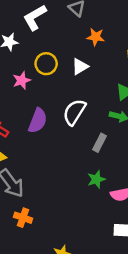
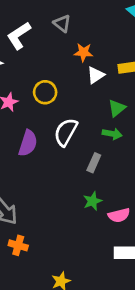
yellow circle: (46, 64) -> (45, 92), moved
white triangle: (80, 67) -> (96, 75), moved

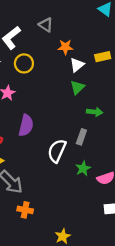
yellow circle: (45, 92) -> (24, 63), moved
green triangle: (117, 108) -> (77, 87), moved
white semicircle: (66, 132) -> (57, 151), moved

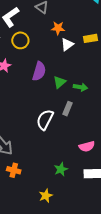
green triangle: (77, 87) -> (60, 82), moved
purple semicircle: (26, 125) -> (39, 71), moved
green star: (83, 168) -> (61, 169), moved

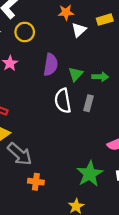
white semicircle: (45, 120) -> (63, 101), moved, turned -30
green star: (61, 169) -> (90, 174), size x1.6

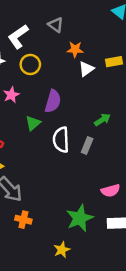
green triangle: (76, 74) -> (33, 123), moved
green arrow: (100, 77) -> (102, 120), turned -42

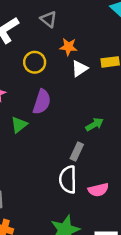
yellow circle: (30, 64) -> (35, 62), moved
white semicircle: (61, 140) -> (68, 179), moved
pink semicircle: (111, 191) -> (98, 190), moved

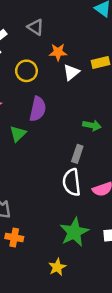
green arrow: (95, 124) -> (92, 125), turned 48

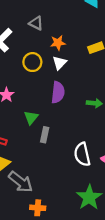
white triangle: (71, 72) -> (60, 63), moved
purple semicircle: (38, 109) -> (58, 92), moved
gray rectangle: (77, 154) -> (45, 135), moved

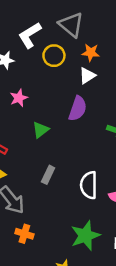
gray triangle: (36, 23) -> (71, 25), size x1.5
yellow circle: (32, 62) -> (54, 56), moved
gray rectangle: (45, 135) -> (48, 175), moved

